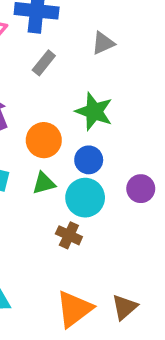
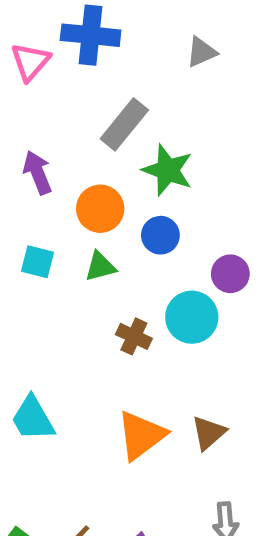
gray triangle: (103, 43) -> (201, 52), moved
gray rectangle: (44, 63) -> (124, 124), moved, size x1.5
cyan circle: (85, 198) -> (192, 317), moved

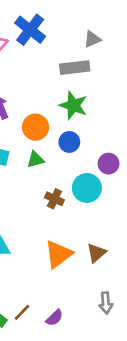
blue cross: (91, 35) -> (30, 30), turned 32
gray rectangle: (124, 124) -> (75, 68), moved, turned 44

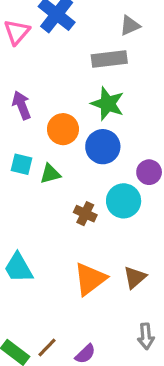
blue circle: (69, 142) -> (103, 147), size x1.4
green triangle: (36, 160) -> (50, 174), moved

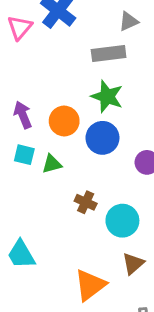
purple arrow: (22, 105) -> (23, 115), moved
cyan circle: (124, 201) -> (122, 221), moved
orange triangle: (90, 279) -> (90, 285), moved

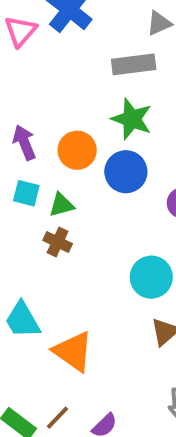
brown cross: (86, 202) -> (58, 242), moved
orange triangle: (90, 285) -> (73, 351), moved, turned -48

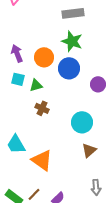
brown cross: (58, 242) -> (42, 108), moved

